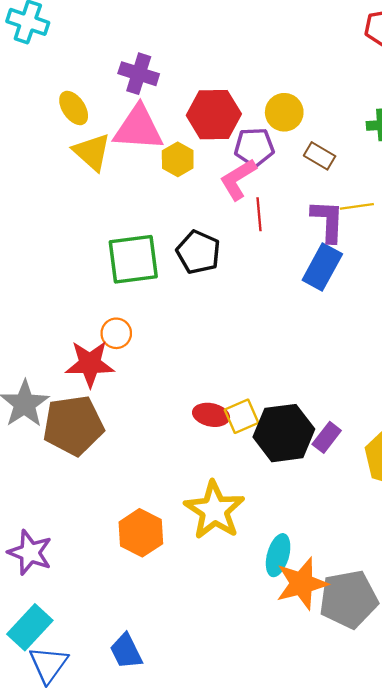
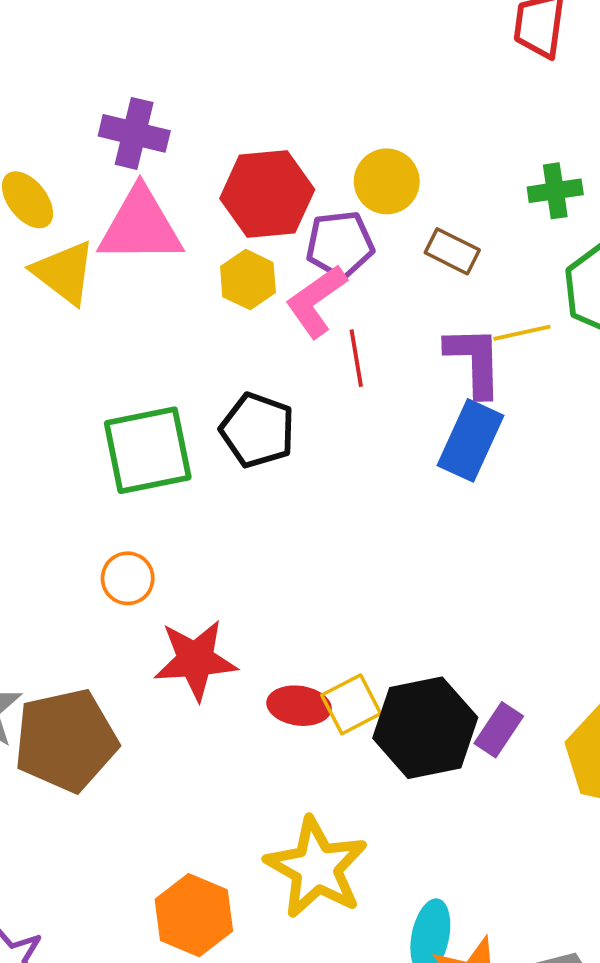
yellow hexagon: (178, 159) -> (248, 280), moved
red star: (90, 364) -> (195, 660), moved

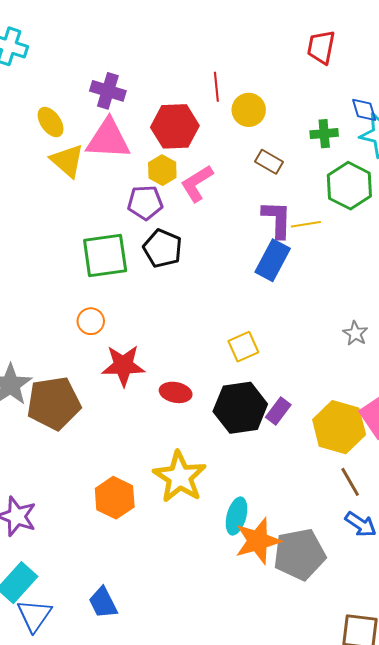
yellow circle: (387, 181) -> (249, 110), moved
purple pentagon: (340, 244) -> (145, 203), moved
yellow line: (522, 333) -> (306, 224), moved
red line: (356, 358) -> (216, 87), moved
yellow square: (351, 704) -> (243, 347), moved

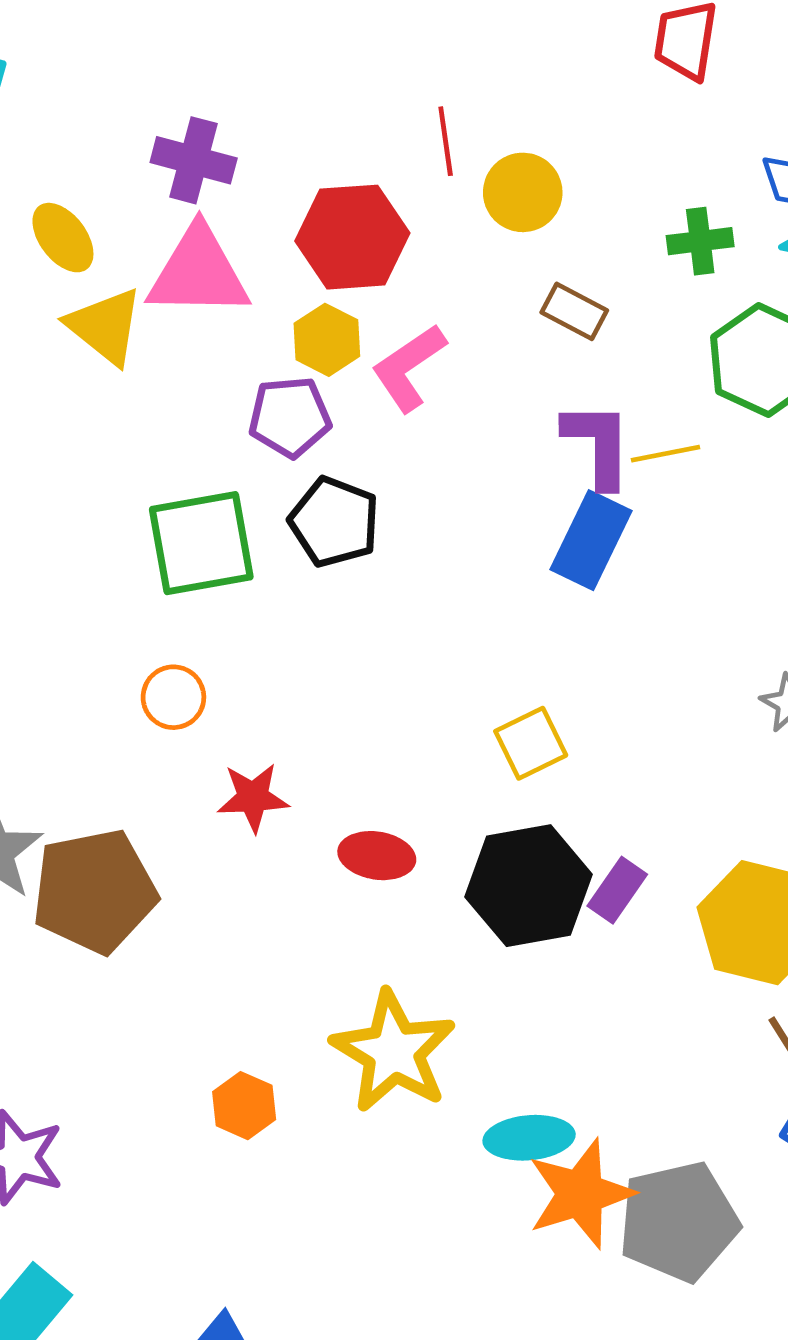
red star: (123, 365) -> (253, 797), size x0.7
orange hexagon: (115, 498) -> (244, 1106), size x0.7
cyan ellipse: (237, 516) -> (529, 1138), turned 72

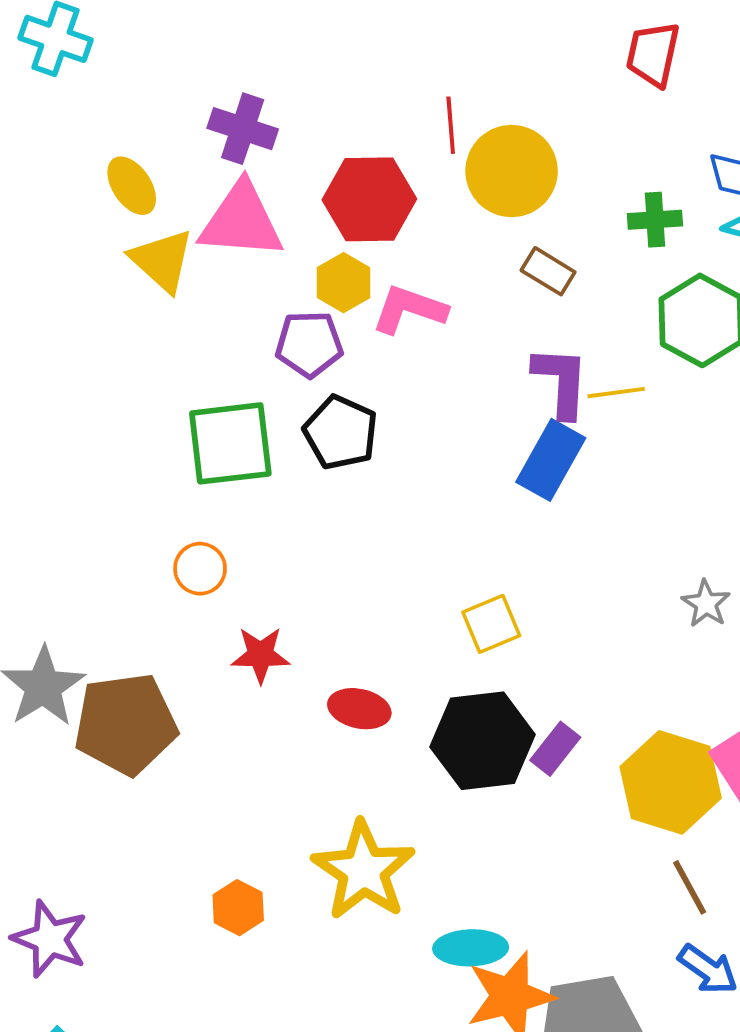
yellow circle: (523, 192) -> (512, 171), size x1.4
pink L-shape: (409, 368) -> (409, 309), turned 50

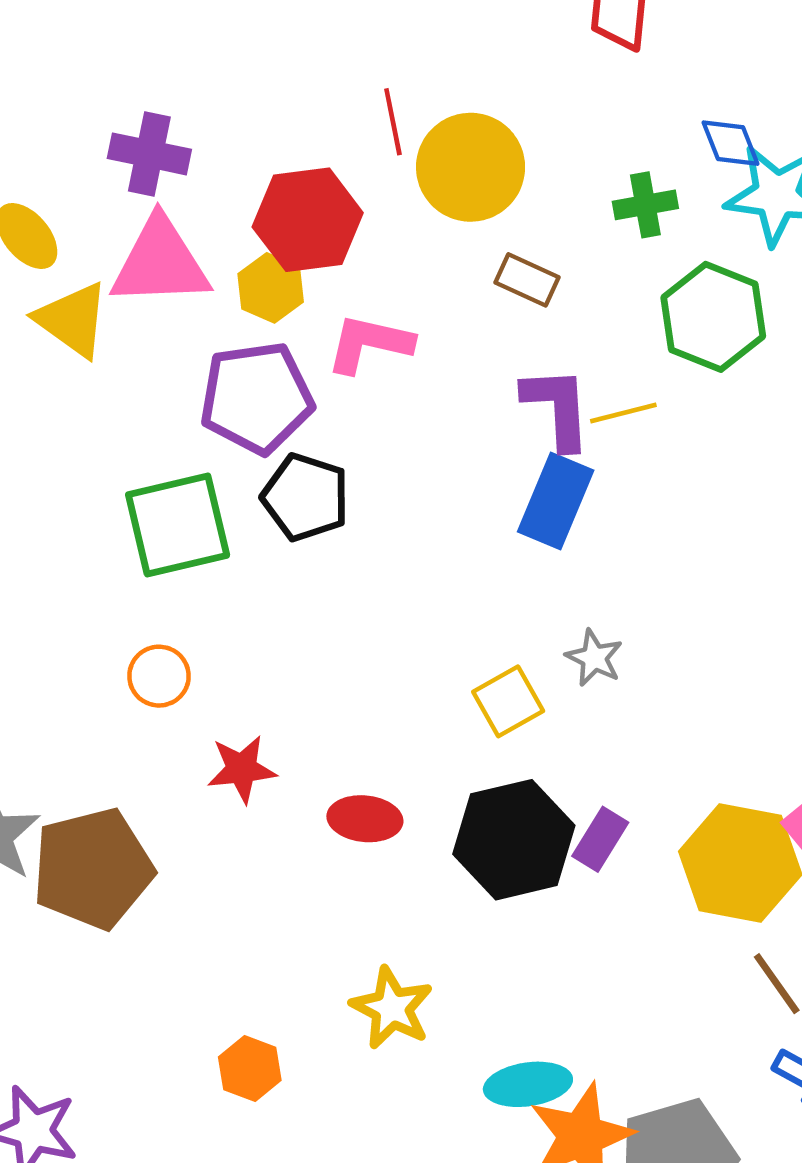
yellow hexagon: (344, 283) -> (271, 288), moved
purple pentagon: (309, 344) -> (257, 398), size x1.4
gray star: (706, 604) -> (594, 658), moved
yellow star: (363, 871) -> (392, 1008), size x0.7

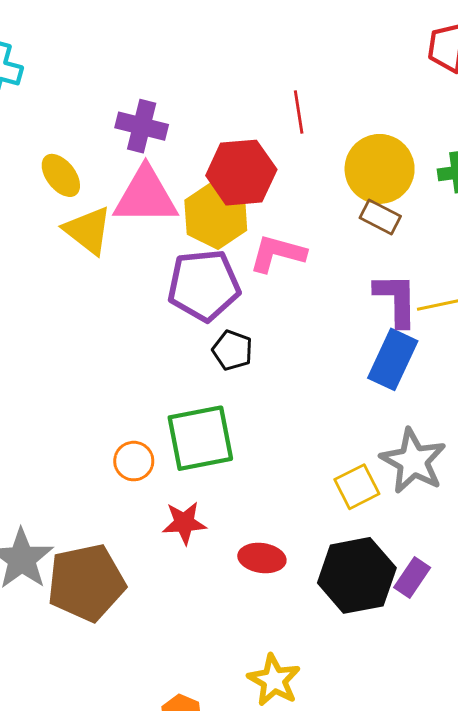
yellow circle: (471, 167) -> (380, 169), moved
yellow hexagon: (271, 288) -> (216, 215), size x1.5
black pentagon: (305, 497) -> (232, 350), size x0.7
green square: (178, 525) -> (200, 438), moved
gray star: (594, 658) -> (413, 461), size x1.8

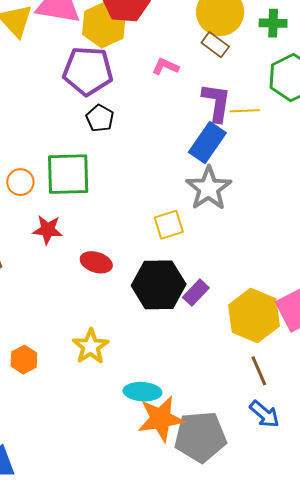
pink L-shape: (278, 254) -> (165, 66), moved, size x0.7
gray star: (413, 461) -> (209, 188), moved

